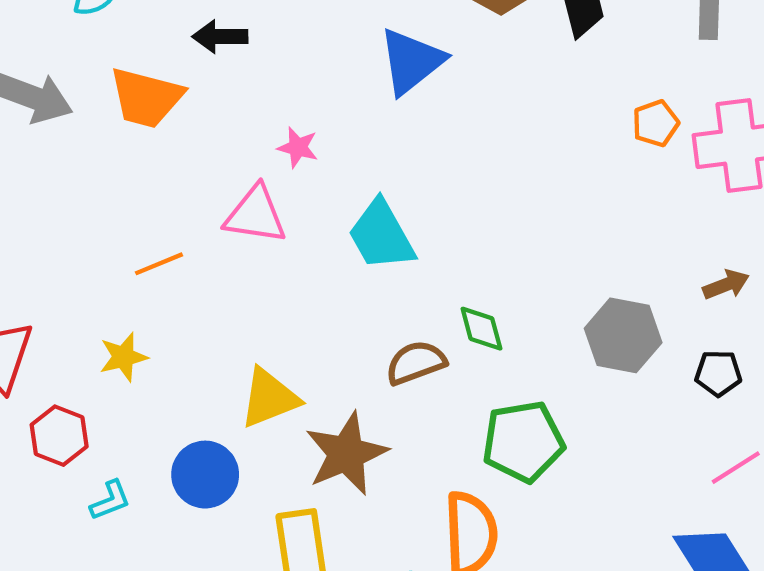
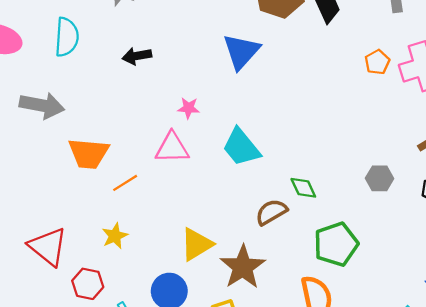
orange trapezoid: (146, 98) -> (89, 153), moved
gray hexagon: (623, 335) -> (380, 178), size x0.7

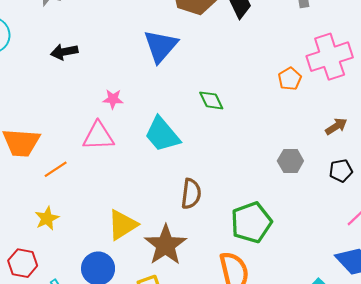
orange pentagon: (377, 62) -> (290, 79), moved
green diamond: (303, 188) -> (211, 100), moved
brown semicircle: (271, 212) -> (191, 194), turned 128

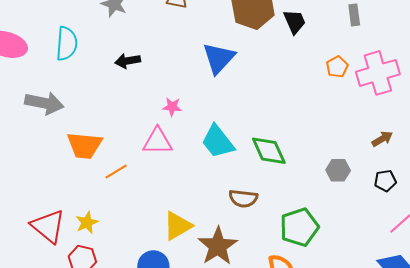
orange pentagon: (290, 79) -> (337, 67), moved
green diamond: (211, 100) -> (269, 151), moved, size x1.5
brown semicircle: (191, 194) -> (243, 198), turned 88
yellow star: (47, 218) -> (87, 222), moved

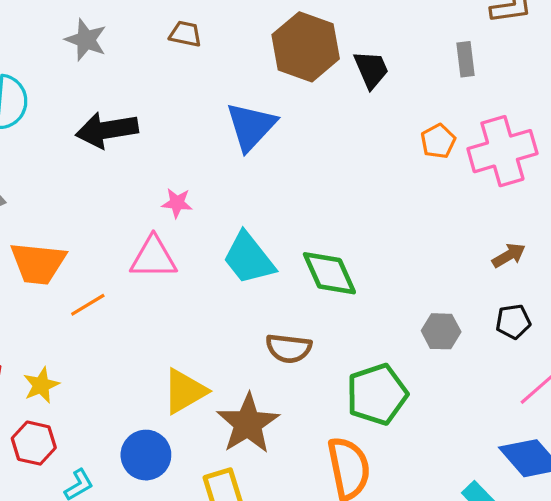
black arrow: (128, 61) -> (107, 130), size x1.5
gray hexagon: (338, 170) -> (441, 331), moved

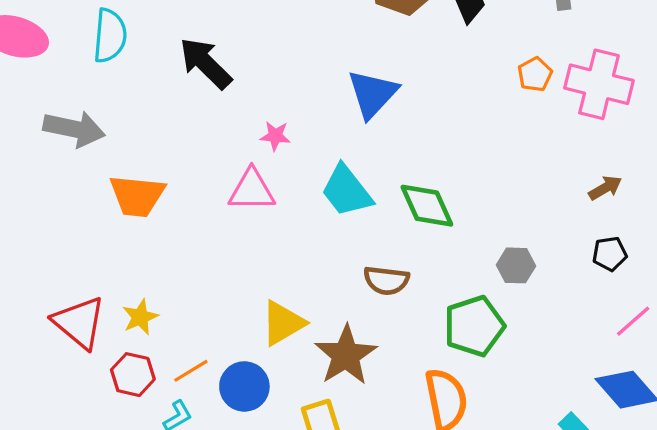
blue triangle: (251, 126) -> (372, 94), moved
black arrow: (107, 130) -> (206, 63), turned 54
pink cross: (502, 151) -> (599, 84), turned 30
orange line: (88, 305) -> (191, 371), moved
gray hexagon: (441, 331) -> (516, 265), moved

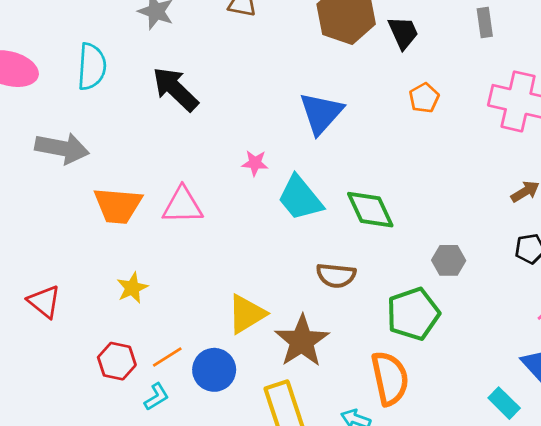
orange pentagon: (535, 74) -> (424, 98), moved
pink star: (275, 136) -> (255, 163), moved
pink triangle: (252, 190) -> (182, 205), moved
yellow star: (140, 317) -> (132, 288), moved
red triangle: (79, 323) -> (44, 302), moved, size x0.7

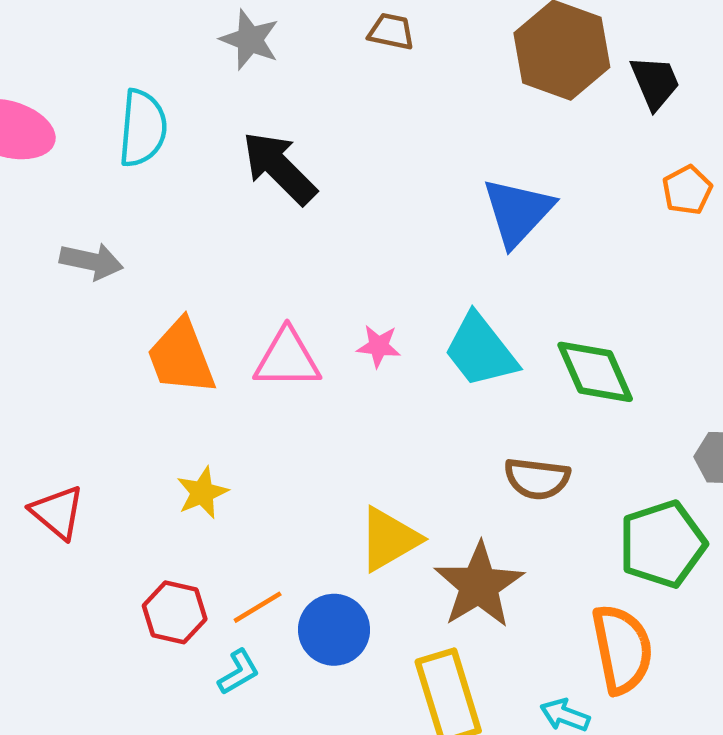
gray arrow: (62, 148) -> (91, 261), size x0.7
pink star: (255, 163) -> (379, 346), moved
orange trapezoid: (118, 205) -> (181, 357), turned 63

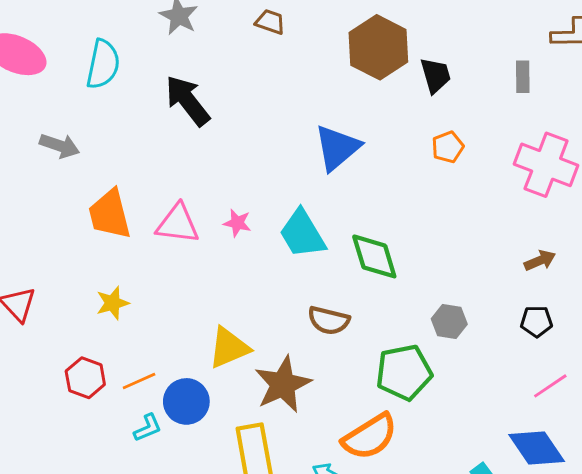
orange semicircle: (622, 649) -> (370, 437), turned 62
cyan L-shape: (239, 672) -> (148, 428), moved

